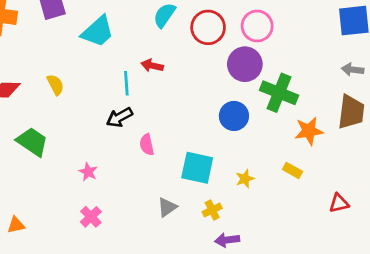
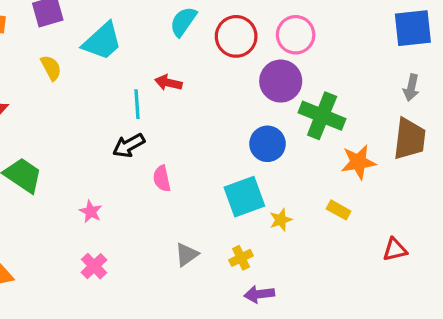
gray arrow: (353, 70) -> (411, 88), turned -85
yellow semicircle: (55, 85) -> (51, 68), moved
cyan square: (197, 168) -> (244, 197), moved, turned -32

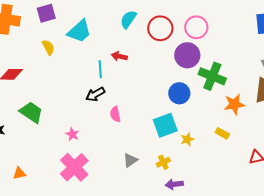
pink cross: (94, 266) -> (74, 167), size x1.8

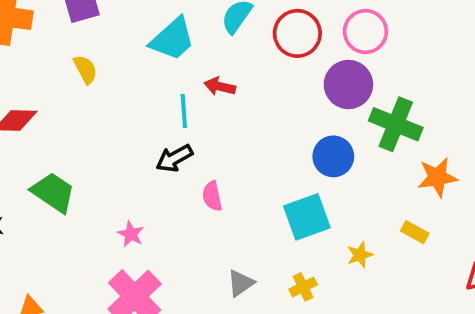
cyan trapezoid: (79, 31) -> (172, 39), moved
yellow star: (187, 139) -> (360, 255), moved

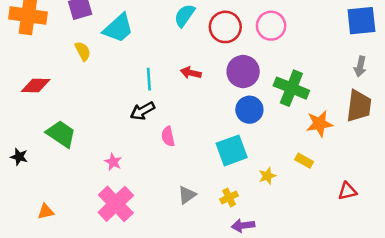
cyan trapezoid: (172, 39) -> (118, 28), moved
purple circle: (348, 84) -> (243, 72), moved
red arrow: (220, 86) -> (191, 73), moved

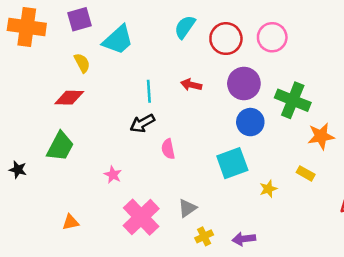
red diamond: (36, 86) -> (69, 98), moved
green trapezoid: (61, 134) -> (60, 146), turned 84
yellow cross: (229, 197) -> (204, 236), moved
pink cross: (116, 204) -> (141, 217), moved
orange triangle: (46, 211) -> (70, 222), moved

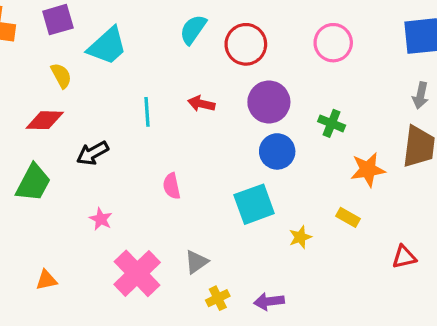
pink circle: (272, 37) -> (333, 43), moved
green cross: (293, 100) -> (332, 123), size x0.6
black arrow: (142, 123) -> (93, 153), moved

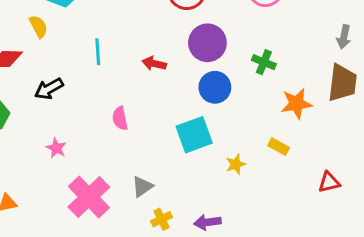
yellow semicircle: (61, 76) -> (38, 26), moved
red arrow: (201, 104) -> (154, 64), moved

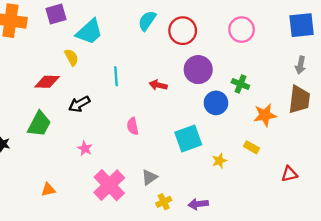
blue circle: (215, 87) -> (216, 103), moved

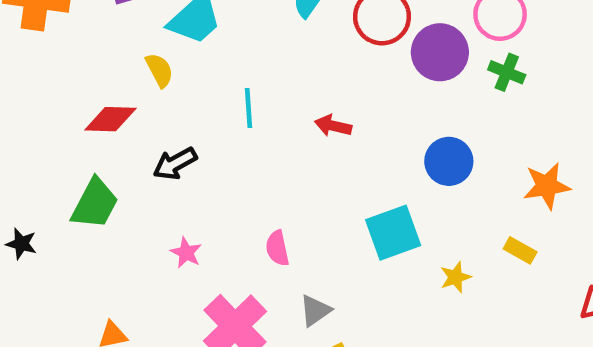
purple circle: (198, 70) -> (440, 52), moved
green cross: (240, 84) -> (507, 72), moved
pink semicircle: (133, 126) -> (277, 248), moved

